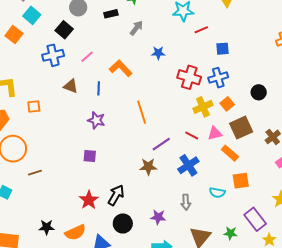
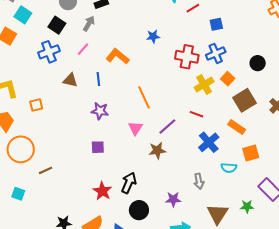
gray arrow: (136, 28) -> (89, 24), moved
pink triangle: (215, 133) -> (135, 128), moved, turned -35
blue cross: (188, 165) -> (209, 142), moved

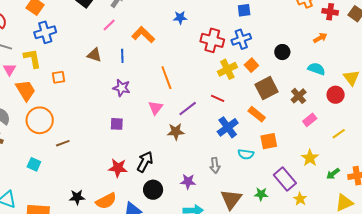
blue cross: (49, 52) -> (45, 32), moved
red star: (102, 191) -> (118, 168), turned -30

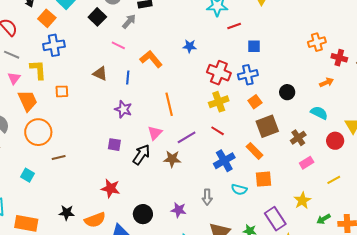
pink line: (109, 25) -> (118, 45), turned 64
yellow cross: (227, 69) -> (219, 102), moved
black arrow: (145, 162) -> (141, 155), moved

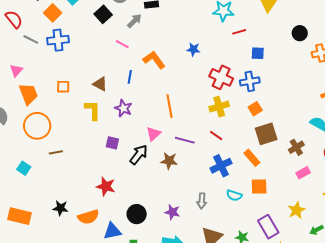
gray line: (12, 55) -> (31, 39), moved
yellow L-shape: (38, 70) -> (93, 110), moved
brown triangle: (100, 74) -> (100, 84), moved
black circle: (287, 92) -> (300, 33), moved
purple line: (187, 137) -> (185, 140), turned 42

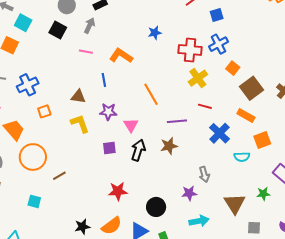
blue cross: (58, 40) -> (28, 85), moved
pink triangle: (153, 134) -> (131, 125), moved
gray arrow: (202, 201) -> (204, 174), moved

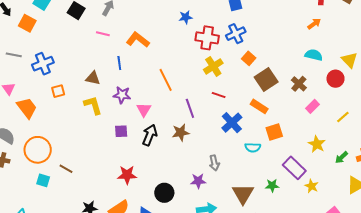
blue star: (155, 33) -> (186, 17), moved
purple line: (177, 121) -> (190, 108), turned 72
orange circle: (33, 157) -> (38, 150), moved
brown line: (59, 176) -> (66, 169), moved, turned 56

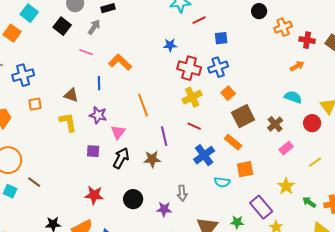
green arrow: (341, 157) -> (309, 202), turned 72
black circle: (164, 193) -> (133, 199), moved

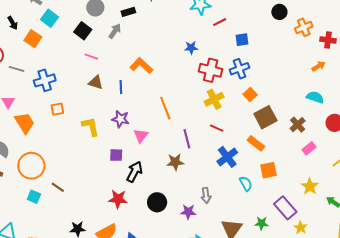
pink line: (86, 52) -> (91, 57), moved
brown triangle: (71, 95) -> (96, 82), moved
black arrow: (121, 158) -> (134, 172), moved
cyan semicircle: (222, 182) -> (246, 184), turned -126

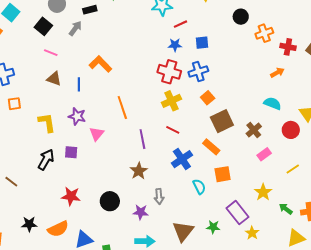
blue star: (191, 48) -> (175, 45), moved
brown star: (175, 162) -> (139, 171), moved, turned -30
black arrow: (134, 172) -> (46, 160), moved

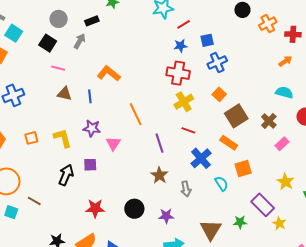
blue cross: (198, 72) -> (217, 62), moved
orange square: (14, 104) -> (31, 138), moved
gray arrow: (159, 197) -> (186, 189), moved

